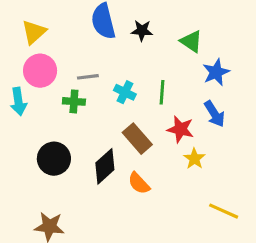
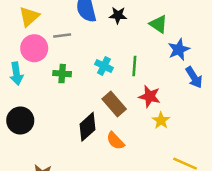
gray line: (88, 77) -> (62, 36), moved
blue arrow: (214, 114) -> (194, 77), moved
black circle: (54, 159) -> (20, 120), moved

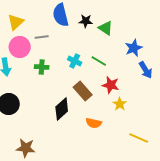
green triangle: (158, 24) -> (106, 28), moved
green line: (134, 66) -> (99, 61), turned -63
orange semicircle: (115, 141) -> (94, 123), moved, turned -35

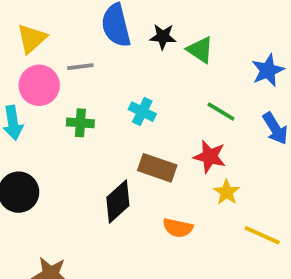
blue star: (134, 48) -> (268, 70), moved
green line: (99, 61) -> (221, 112), moved
brown rectangle: (83, 91) -> (157, 168), turned -30
yellow line: (139, 138) -> (262, 235), moved

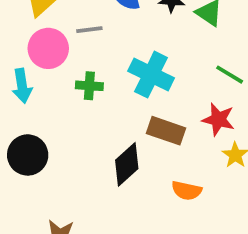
cyan cross: (142, 112) -> (151, 75), size x1.6

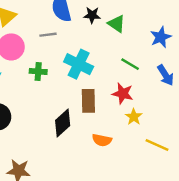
gray line: (89, 30) -> (48, 35), moved
brown rectangle: (166, 131) -> (88, 101), turned 70

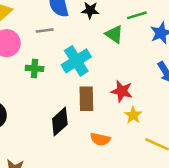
green triangle: (117, 24) -> (114, 34), moved
cyan cross: (79, 64) -> (76, 61), turned 32
green line: (130, 64) -> (137, 15), moved, turned -48

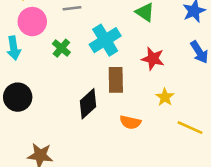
green cross: (35, 68) -> (61, 48), turned 36
red star: (122, 91) -> (153, 59), moved

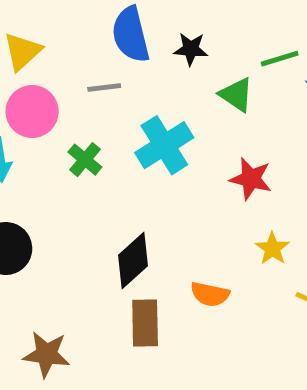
brown rectangle: (116, 80) -> (145, 323), moved

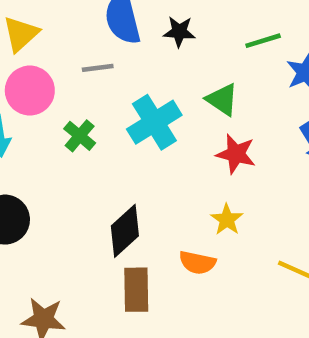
green triangle: (236, 95) -> (222, 100), moved
yellow star: (272, 248) -> (227, 220), moved

